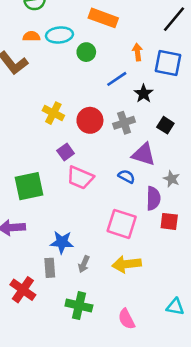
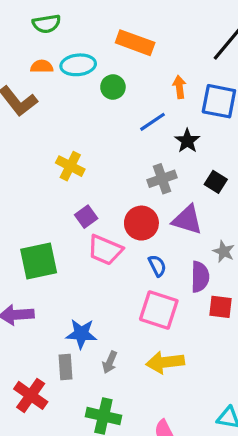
red circle: (90, 120) -> (141, 223), moved
blue semicircle: (126, 176) -> (157, 266), moved, turned 35

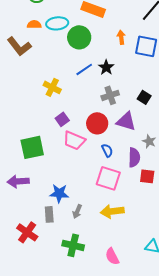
green circle: (113, 87) -> (79, 37), size x1.5
blue line: (152, 122) -> (84, 69), moved
black star: (187, 141) -> (106, 67), moved

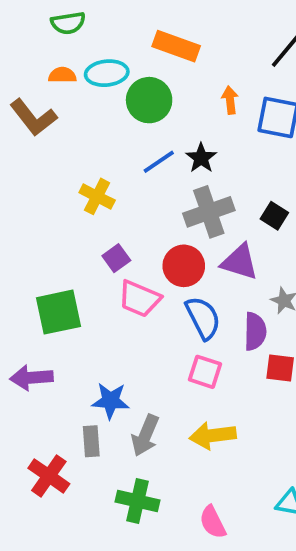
gray cross: (110, 95) -> (209, 212), size x1.4
blue semicircle: (107, 150) -> (203, 318), size x1.6
pink square: (108, 178) -> (205, 372), size x0.7
gray arrow: (77, 211) -> (145, 435), size x1.5

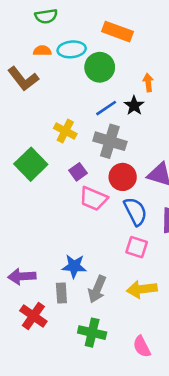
orange arrow: (230, 100) -> (148, 83), moved
gray cross: (209, 212) -> (110, 141), moved, turned 36
green square: (58, 312) -> (31, 164), moved, turned -32
purple arrow: (32, 378) -> (22, 276), moved

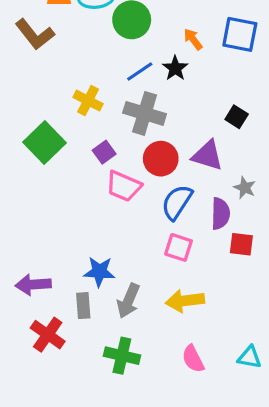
orange arrow: (148, 83) -> (193, 39), turned -30
blue semicircle: (135, 211) -> (177, 202), turned -120
pink semicircle: (142, 347) -> (193, 359), moved

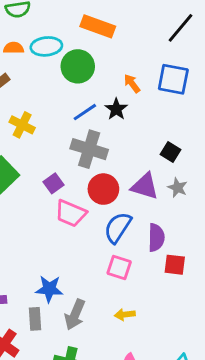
yellow cross: (88, 101) -> (22, 125), moved
gray star: (245, 188) -> (178, 188), moved
yellow arrow: (185, 301) -> (125, 315), size x0.6

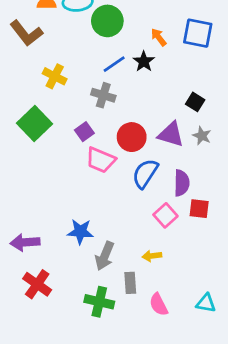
gray cross: (89, 149) -> (103, 95), moved, size x0.7
pink square: (119, 267) -> (165, 215), moved, turned 30
gray rectangle: (35, 319) -> (130, 283), moved

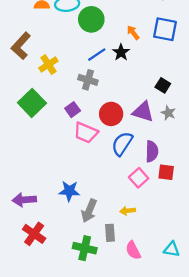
brown L-shape: (26, 33) -> (21, 46), moved, turned 80
yellow cross: (55, 76) -> (48, 64), turned 30

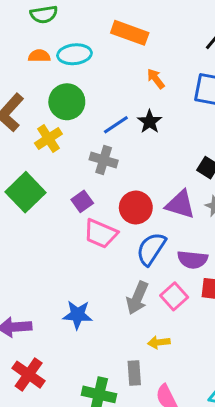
green circle: (91, 19) -> (67, 102), moved
orange arrow: (133, 33) -> (156, 79), moved
purple semicircle: (152, 151) -> (193, 260), turned 95
gray arrow: (89, 211) -> (137, 298), moved

